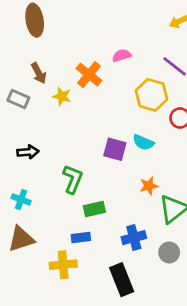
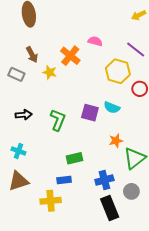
pink semicircle: (122, 56) -> (95, 41), turned 32
green L-shape: (73, 179) -> (58, 120), moved
black rectangle: (122, 280) -> (110, 208), moved

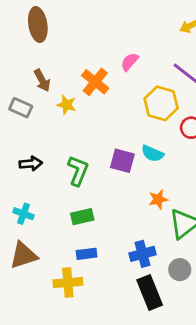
pink semicircle: (95, 41) -> (130, 62), turned -64
green rectangle: (74, 158) -> (82, 217), moved

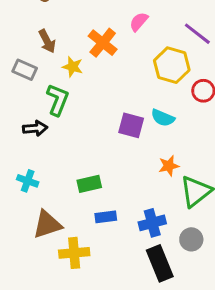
green L-shape: (78, 171) -> (58, 100), moved
blue rectangle: (87, 254) -> (106, 217), moved
brown triangle: (24, 255) -> (47, 224), moved

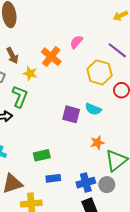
gray circle: (191, 239) -> (107, 185), moved

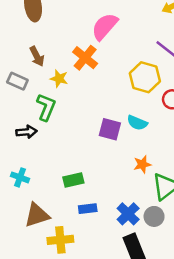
pink semicircle: (76, 42) -> (105, 26), moved, size x1.6
blue cross: (86, 183) -> (128, 214), turned -30

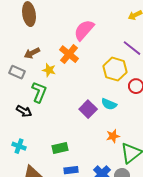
brown arrow: (37, 56) -> (32, 53), turned 91
purple square: (110, 129) -> (88, 109), turned 30
black arrow: (27, 132) -> (24, 111), turned 35

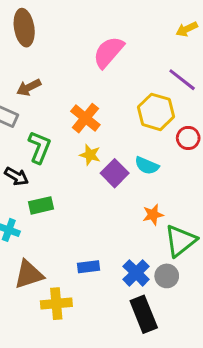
orange cross: (69, 54) -> (85, 118), moved
yellow star: (49, 70) -> (90, 155), moved
green rectangle: (60, 148) -> (41, 205), moved

